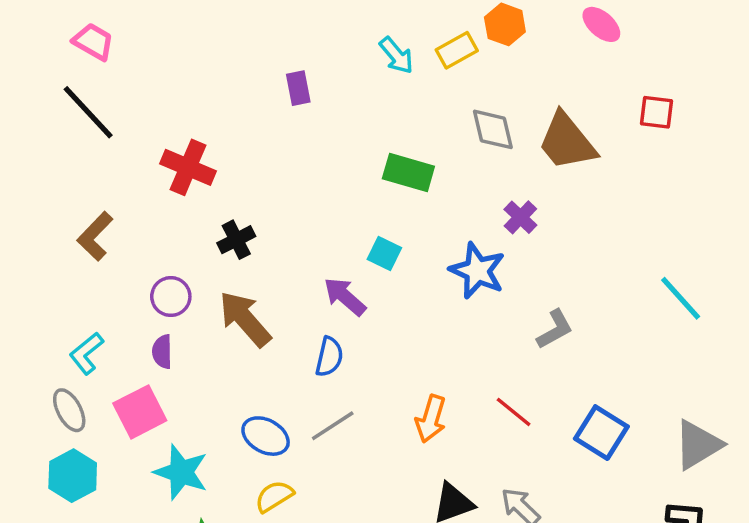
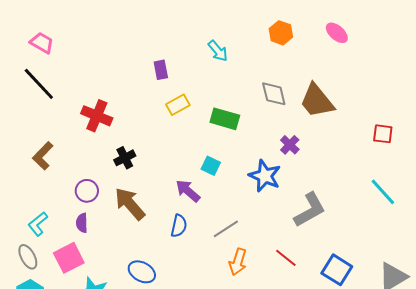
yellow rectangle: (457, 50) -> (178, 105), moved
red square: (656, 112) -> (383, 134), moved
gray L-shape: (555, 329) -> (310, 210), size x1.5
gray line: (333, 426) -> (226, 229), moved

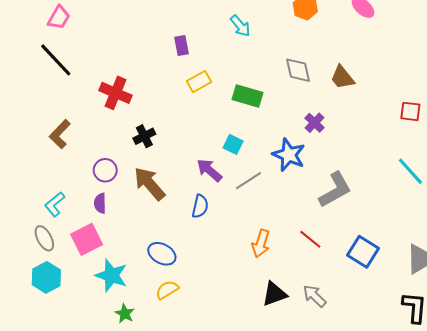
pink trapezoid: (42, 43) -> (59, 18), turned 90
brown trapezoid: (317, 101) -> (342, 77), size x0.7
gray line: (226, 229) -> (249, 181), moved

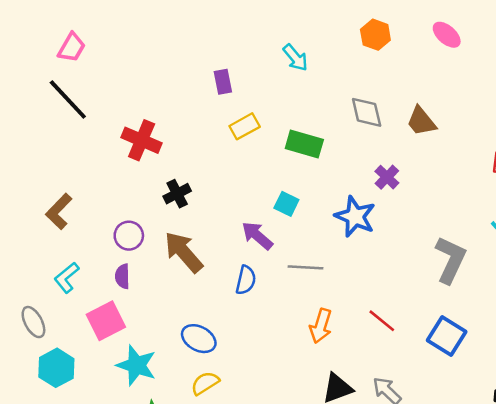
brown L-shape: (60, 134) -> (59, 211), moved
gray line: (249, 181) -> (306, 267), moved, turned 36
gray L-shape: (335, 190) -> (450, 260), moved, turned -36
gray ellipse: (44, 238) -> (33, 322), moved

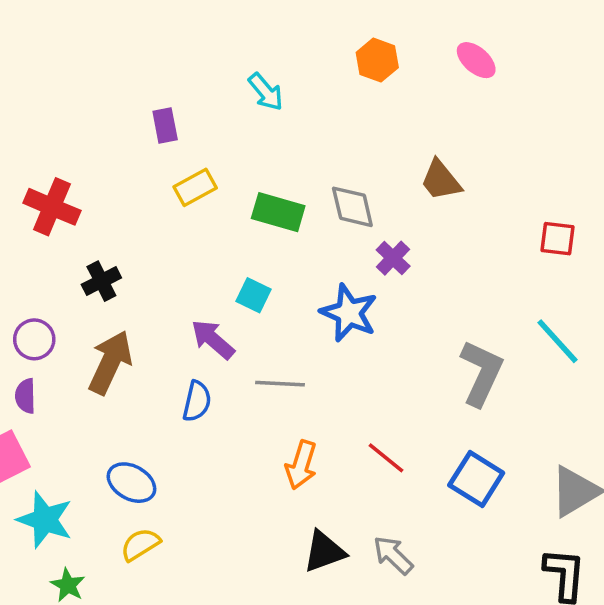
gray diamond: (367, 112) -> (352, 207), moved
brown arrow: (183, 252) -> (110, 362), turned 66

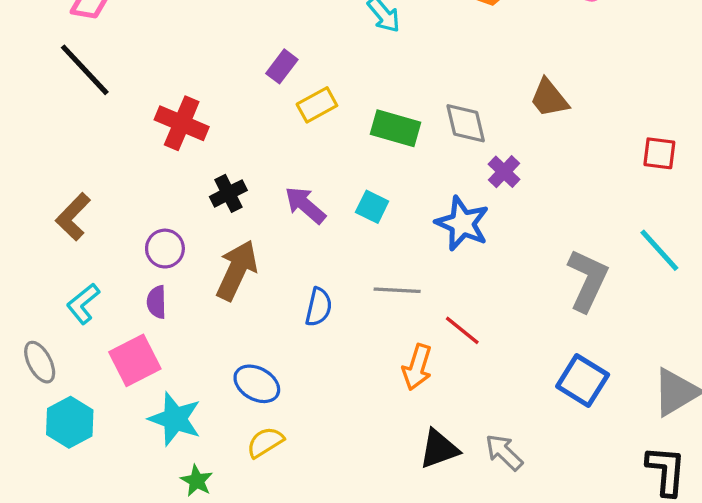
purple rectangle: (165, 126) -> (282, 66), moved, turned 48
purple arrow: (213, 339) -> (305, 205), moved
red line: (386, 458) -> (462, 330), moved

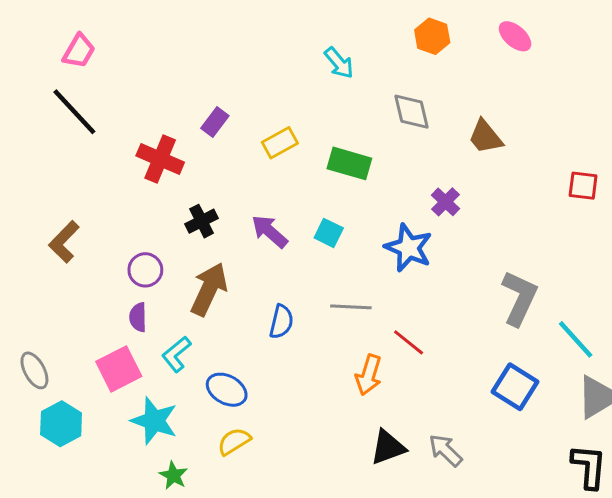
purple rectangle: (282, 66) -> (215, 122), moved
gray diamond: (466, 123) -> (411, 112), moved
cyan line: (659, 250) -> (576, 339), moved
cyan L-shape: (83, 304) -> (176, 354), moved

